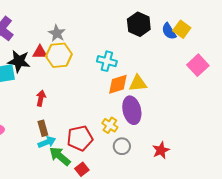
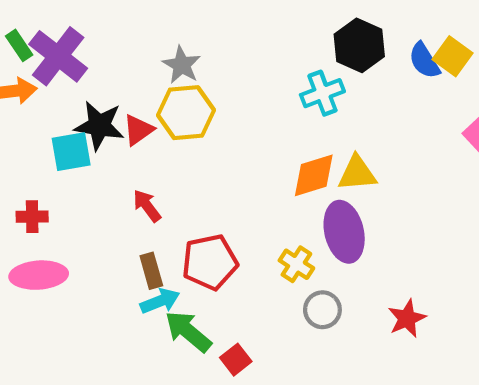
red triangle: (40, 52) -> (138, 130), moved, turned -35
cyan cross: (107, 61) -> (322, 93), moved, turned -36
red arrow: (41, 98) -> (147, 206), turned -49
red pentagon: (80, 138) -> (210, 262), moved

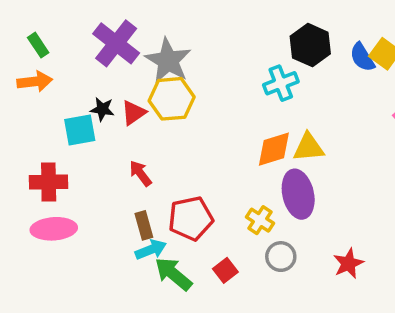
purple cross: (58, 56) -> (116, 43), moved
gray star: (182, 65) -> (168, 61), size x1.5
black star: (99, 126) -> (102, 109), size x0.6
red cross: (32, 217) -> (49, 182), size x1.5
red square: (236, 360) -> (225, 270), moved

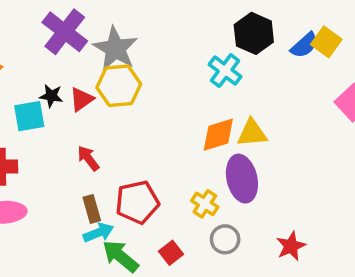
blue semicircle: (362, 57) -> (304, 45), turned -100
cyan cross: (281, 83) -> (225, 71), turned -32

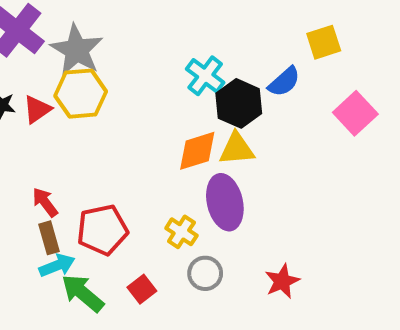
black hexagon: (254, 33) -> (239, 103), moved
yellow square: (326, 42) -> (324, 42), turned 36
blue semicircle: (304, 45) -> (284, 82), moved
red arrow: (88, 158) -> (45, 202), moved

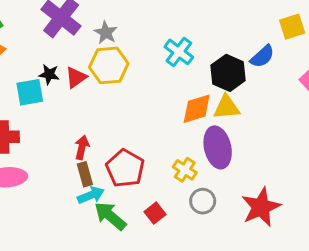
gray star: (77, 50) -> (106, 33), size x0.6
cyan cross: (205, 76) -> (179, 52), moved
red arrow: (45, 202) -> (82, 147), turned 50
red pentagon: (102, 230) -> (125, 168), turned -30
red star: (282, 281) -> (261, 207), size x1.5

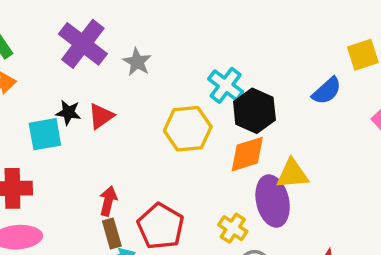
yellow hexagon: (109, 65) -> (188, 129), moved
black hexagon: (228, 73) -> (254, 111), moved
yellow triangle: (227, 107) -> (292, 174), moved

